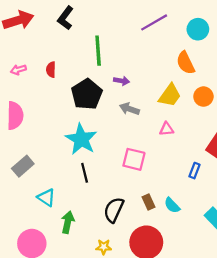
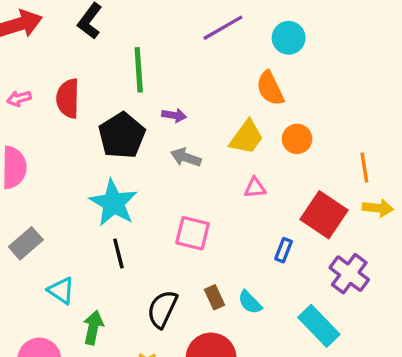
red semicircle: (51, 70) -> (68, 98), size x1.6
pink triangle: (166, 129) -> (255, 188), moved

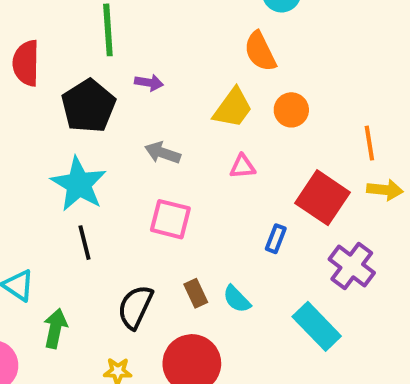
gray arrow: (186, 157) -> (163, 153), moved

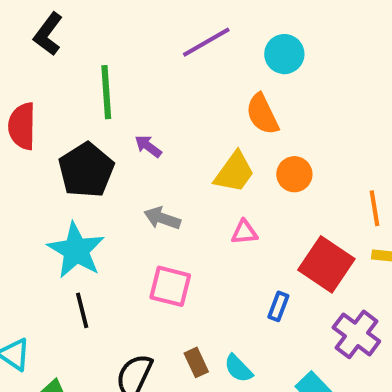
purple arrow: (149, 83) -> (148, 146), turned -152

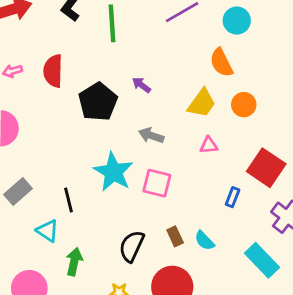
green line: (106, 92) -> (112, 23), moved
cyan star: (76, 250) -> (113, 172), moved
black line: (82, 310) -> (69, 200), moved

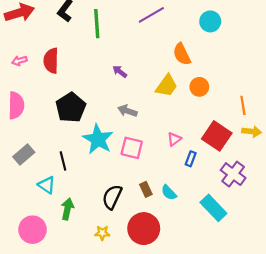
cyan circle: (237, 21) -> (210, 21), moved
black pentagon: (98, 102) -> (71, 108), moved
pink triangle: (209, 145) -> (174, 139), moved, turned -32

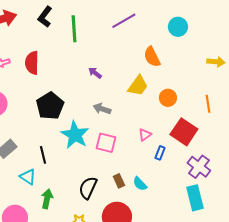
orange circle: (199, 87) -> (168, 98), moved
yellow arrow: (252, 132) -> (216, 62), moved
cyan rectangle: (213, 208) -> (195, 198), moved, turned 30

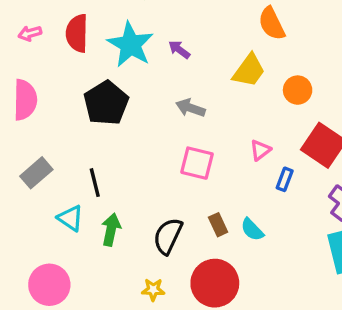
cyan star: (75, 135) -> (130, 45), moved
green arrow: (47, 199) -> (111, 230), moved

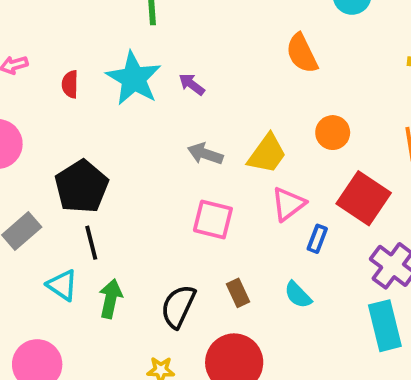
red semicircle: (77, 33) -> (70, 84), moved, size x0.6
yellow trapezoid: (249, 71) -> (267, 154), moved
black pentagon: (106, 103) -> (82, 187), moved
pink triangle: (260, 150) -> (288, 204), size x1.4
cyan semicircle: (252, 230) -> (298, 295), moved

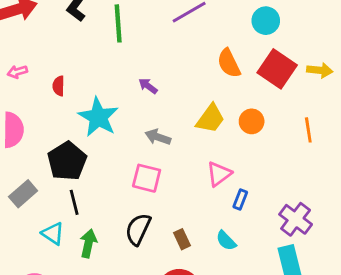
cyan star: (134, 78) -> (98, 117), moved
yellow trapezoid: (267, 154) -> (210, 119), moved
red square: (364, 198) -> (277, 69), moved
pink square: (213, 219) -> (147, 178), moved
black semicircle: (178, 306) -> (138, 229), moved

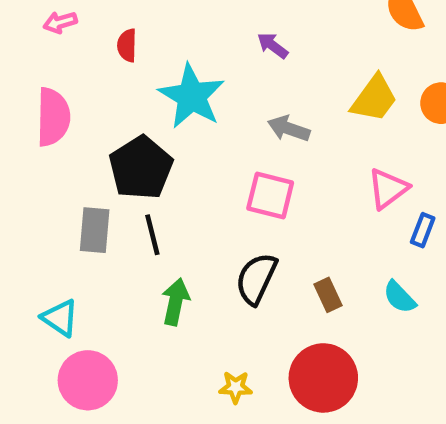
gray rectangle: (23, 194) -> (95, 230), moved, turned -44
cyan triangle: (53, 234) -> (60, 318), moved

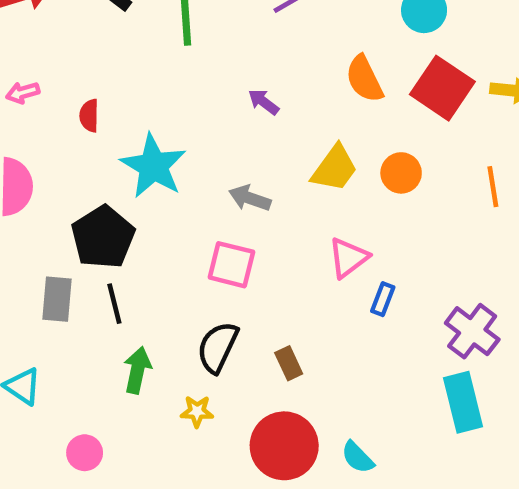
purple arrow: (273, 45) -> (263, 102), moved
cyan semicircle: (400, 297) -> (358, 457), moved
pink circle: (88, 380) -> (85, 453), moved, size x0.6
yellow star: (236, 387) -> (197, 411), moved

